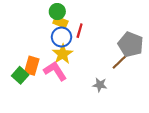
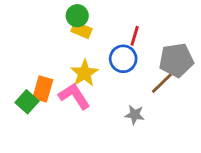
red line: (80, 31) -> (135, 36), moved
blue circle: (62, 37) -> (123, 59), moved
gray pentagon: (131, 44) -> (176, 60), turned -30

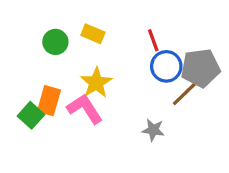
green circle: (77, 16) -> (55, 42), moved
red line: (135, 36) -> (153, 40), turned -36
blue circle: (123, 59) -> (166, 66), moved

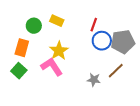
red line: (153, 40) -> (94, 25), turned 40
brown line: (184, 94) -> (116, 71), moved
orange rectangle: (49, 101) -> (22, 48), moved

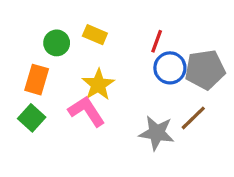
gray star: (94, 80) -> (157, 133), size x1.5

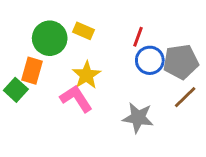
green circle: (57, 43) -> (50, 38), size x1.5
green square: (32, 118) -> (16, 90), moved
brown line: (193, 118) -> (185, 97), moved

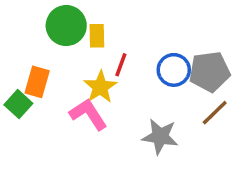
yellow rectangle: (84, 31) -> (97, 36), turned 66
red line: (138, 37) -> (121, 65), moved
green circle: (50, 38) -> (66, 26), moved

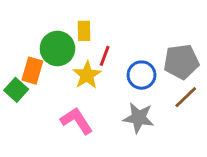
green circle: (66, 26) -> (57, 48), moved
blue circle: (174, 70) -> (141, 75), moved
pink L-shape: (88, 114) -> (77, 121), moved

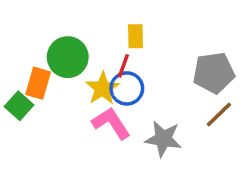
yellow rectangle: (84, 31) -> (136, 36), moved
blue circle: (141, 75) -> (127, 88), moved
pink L-shape: (77, 121) -> (111, 123), moved

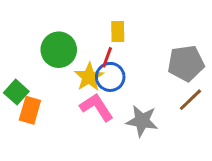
orange rectangle: (38, 83) -> (30, 110), moved

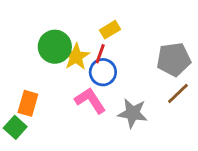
yellow rectangle: (118, 32) -> (110, 30), turned 60
yellow star: (89, 77) -> (76, 57), moved
green square: (16, 92) -> (15, 127), moved

